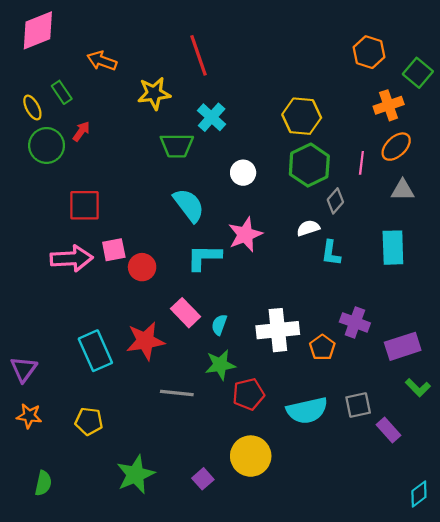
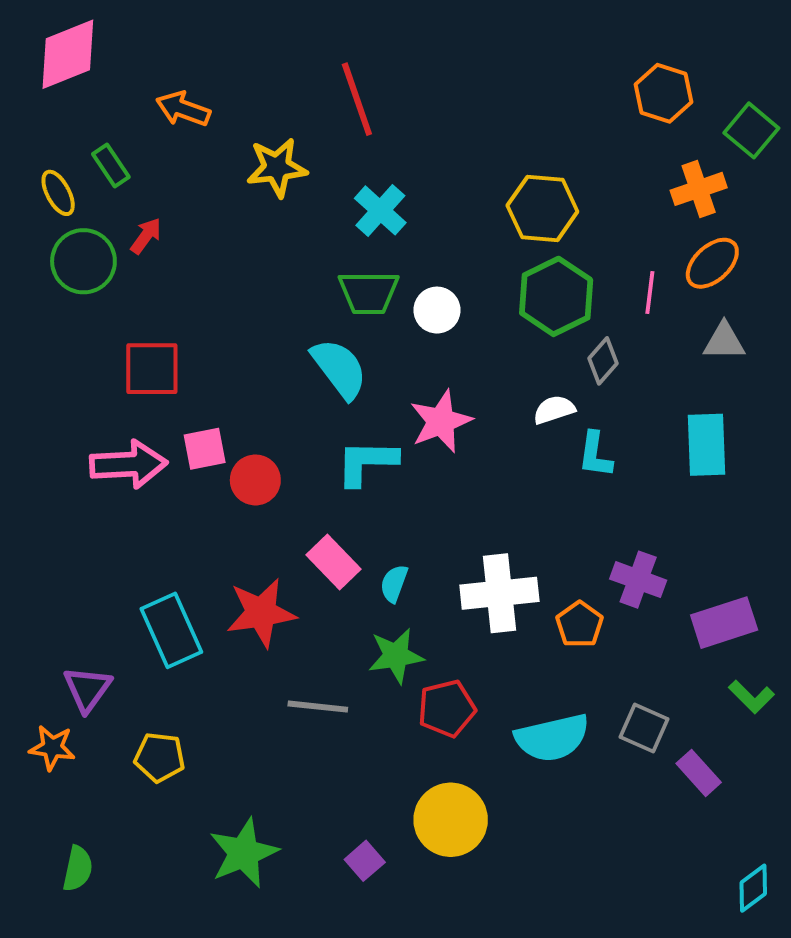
green trapezoid: (177, 145) -> (369, 292), moved
purple triangle: (24, 369) -> (87, 689), moved
gray square: (358, 405) -> (644, 728), turned 36

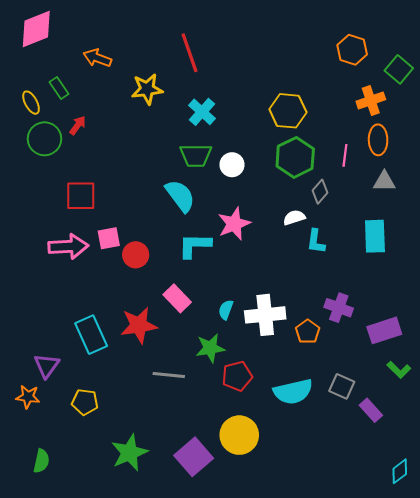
orange ellipse: (712, 263) -> (378, 140), turned -48
cyan semicircle: (394, 583) -> (226, 310), moved
purple square: (365, 861) -> (194, 457), size x1.8

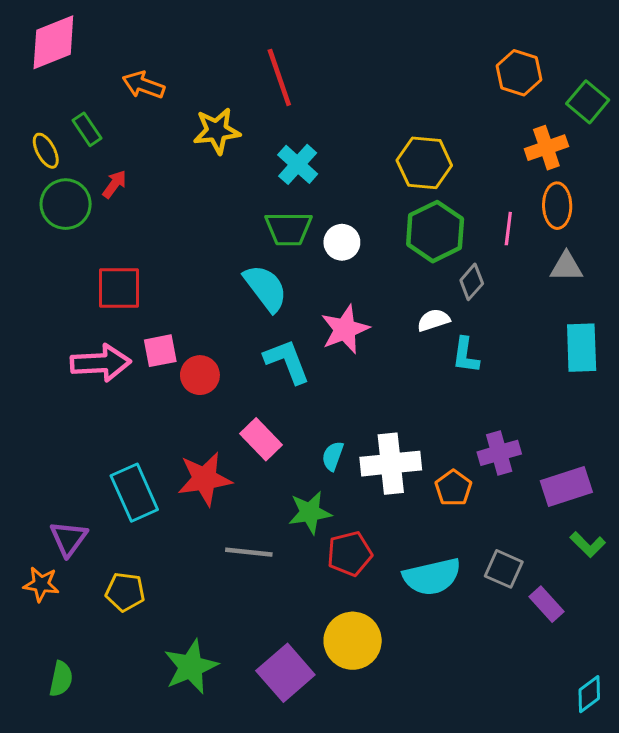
cyan rectangle: (375, 236) -> (582, 348), moved
cyan L-shape: (195, 245) -> (287, 361), turned 68
purple cross: (339, 308) -> (499, 453), turned -36

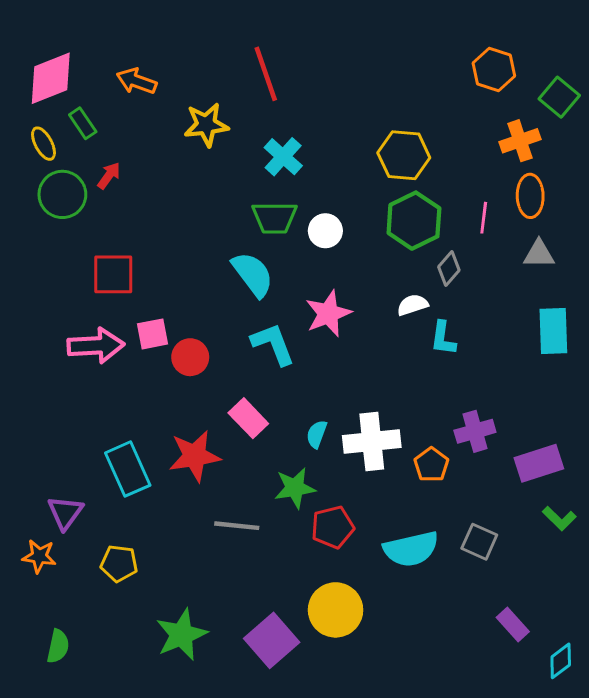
pink diamond: (53, 42) -> (51, 78), moved
purple rectangle: (546, 604) -> (513, 624), moved

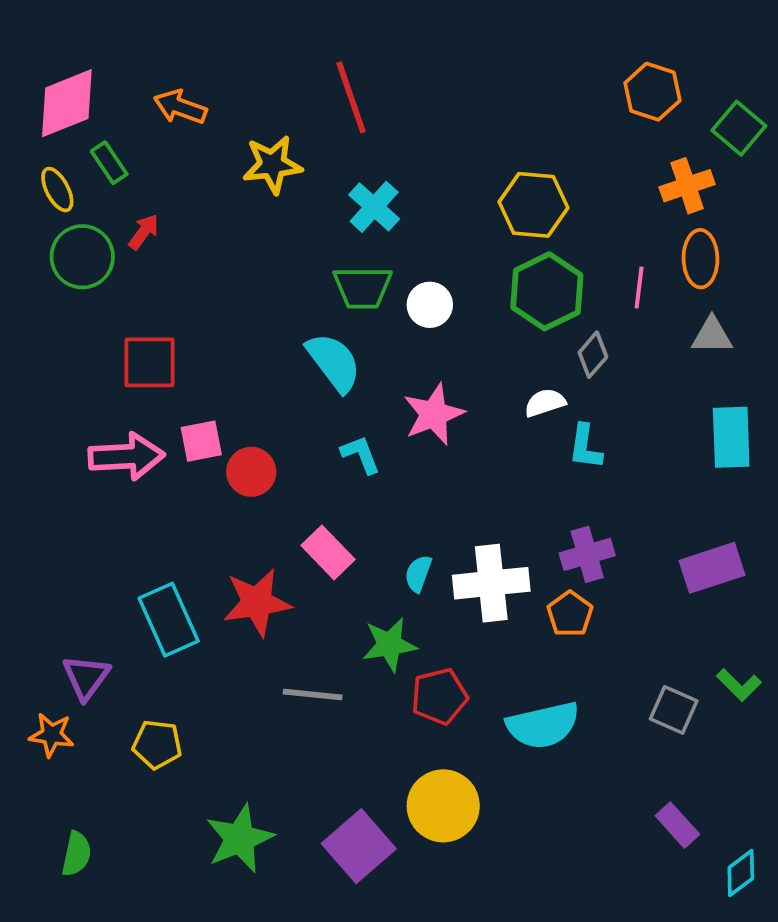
cyan L-shape: (273, 344) -> (361, 455), size x0.7
purple cross: (475, 431) -> (587, 554), moved
purple rectangle: (539, 463) -> (712, 568), moved
gray square: (479, 542) -> (674, 710), moved

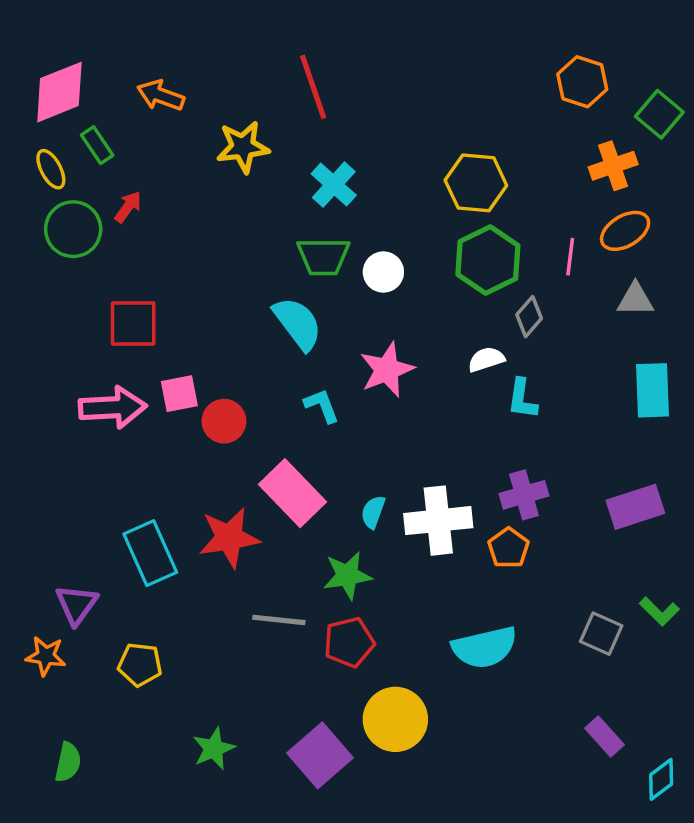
orange ellipse: (700, 259) -> (625, 231), turned 60
pink rectangle: (328, 552) -> (293, 493), size x1.4
red pentagon: (439, 696) -> (349, 642), moved
green star: (240, 838) -> (214, 749), size x0.7

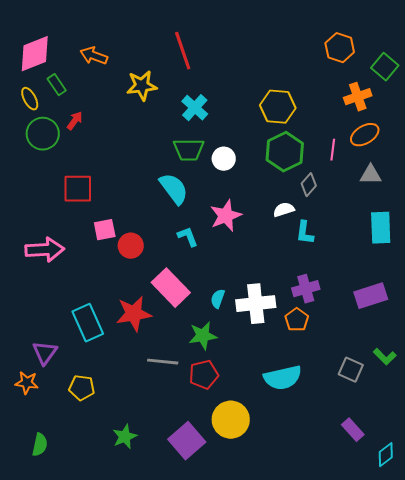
pink arrow: (113, 407) -> (45, 250), moved

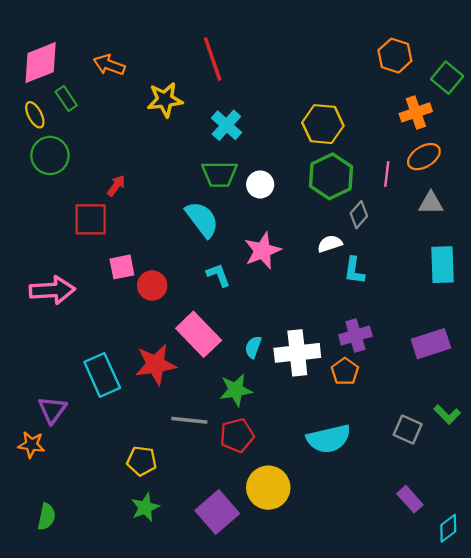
red arrow: (75, 121) -> (116, 186), moved
yellow pentagon: (82, 388) -> (142, 461), moved

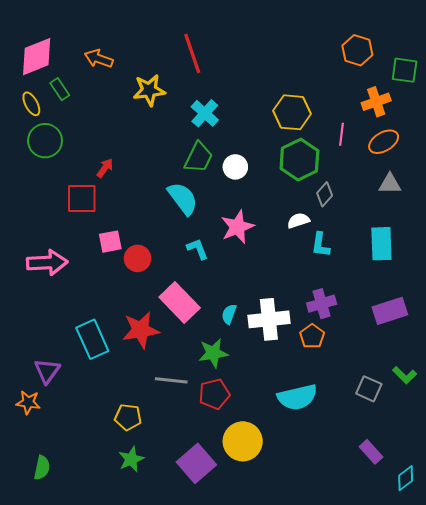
green square: (447, 78) -> (405, 70), turned -32
green trapezoid: (220, 174) -> (199, 157), turned -64
pink line: (387, 174) -> (342, 134), moved
cyan rectangle: (442, 265) -> (381, 244), moved

